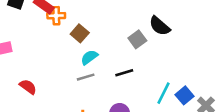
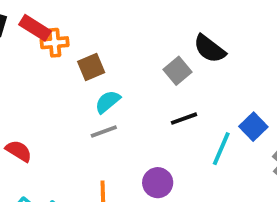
brown square: (80, 33) -> (91, 67), turned 30
black line: (124, 73) -> (184, 119), moved
blue square: (184, 95) -> (253, 127), moved

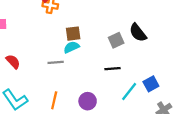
brown square: (91, 67) -> (73, 34), moved
gray line: (104, 132) -> (56, 62), moved

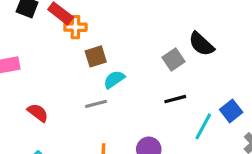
brown square: (73, 34) -> (96, 56), moved

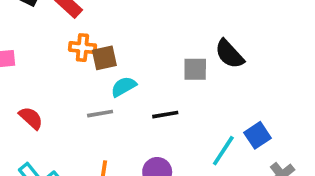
orange cross: (75, 27) -> (82, 48), moved
gray square: (173, 59) -> (195, 69), turned 30
black line: (175, 99) -> (165, 115), moved

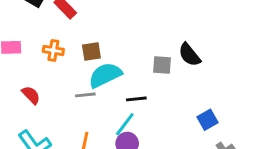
orange cross: (82, 48) -> (53, 50), moved
cyan semicircle: (124, 87) -> (105, 75), size x1.6
cyan line: (223, 151) -> (125, 124), moved

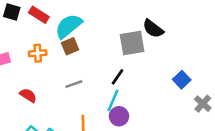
gray square: (162, 65) -> (132, 43), size x1.5
cyan semicircle: (105, 75) -> (69, 26), moved
black line: (136, 99) -> (117, 77), turned -36

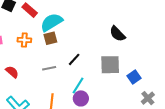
gray square: (132, 43) -> (110, 65), moved
black line: (117, 77) -> (74, 59), moved

